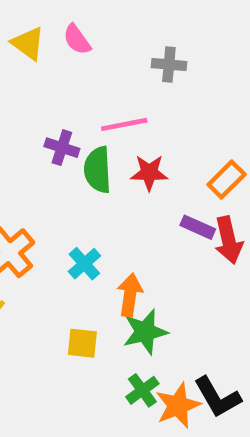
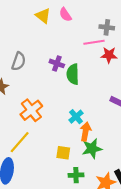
pink line: (124, 124) -> (94, 42), moved
red star: (149, 173) -> (109, 55), moved
cyan cross: (84, 264) -> (76, 117), moved
green cross: (142, 390) -> (76, 175), moved, turned 32

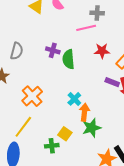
red star: (109, 55) -> (102, 51), moved
yellow square: (63, 153) -> (65, 134), turned 32
green cross: (76, 175) -> (52, 146), moved

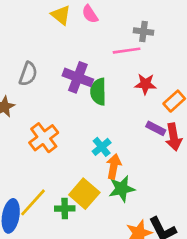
purple cross: (53, 50) -> (78, 77), size x1.5
yellow line: (23, 127) -> (33, 202), moved
yellow square: (65, 134) -> (84, 194), size x1.5

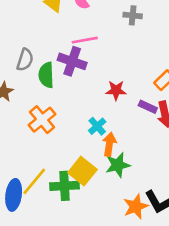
pink line: (127, 51) -> (85, 40), moved
red star: (145, 84) -> (116, 90), moved
green semicircle: (98, 92) -> (46, 75), moved
green cross: (65, 208) -> (64, 186), size x1.5

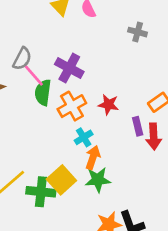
pink line: (85, 40) -> (33, 75), moved, turned 50
green semicircle: (46, 75) -> (43, 93), moved
purple rectangle: (148, 107) -> (138, 126), turned 42
orange cross: (42, 120) -> (72, 106), moved

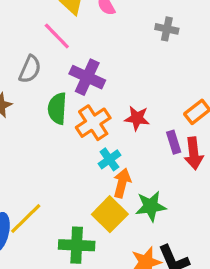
pink line: (33, 75) -> (57, 36), moved
yellow square: (61, 180) -> (110, 214), moved
green star: (98, 180) -> (151, 206), moved
green cross: (41, 192) -> (77, 245), moved

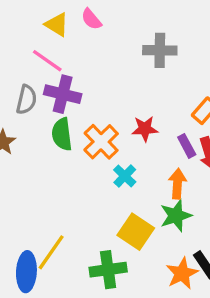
gray cross: (167, 29) -> (160, 50), moved, size x1.4
purple cross: (87, 77) -> (63, 94), moved
orange arrow: (122, 183) -> (177, 184), moved

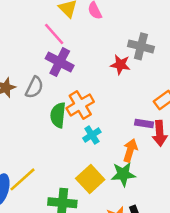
gray semicircle: (26, 100) -> (34, 87), moved
red star: (145, 129) -> (120, 65), moved
green semicircle: (62, 134) -> (58, 115), moved
purple rectangle: (187, 146) -> (144, 124), turned -66

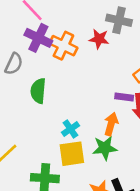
orange cross: (80, 105) -> (63, 46), moved, turned -32
cyan cross: (92, 135) -> (70, 129), moved
yellow square: (90, 179) -> (72, 154), turned 36

